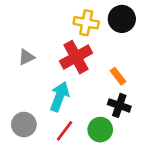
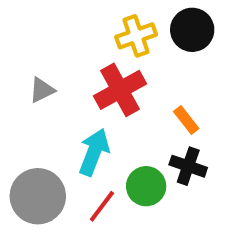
yellow cross: (86, 23) -> (136, 36), turned -30
gray circle: (24, 124) -> (38, 196), size x1.4
green circle: (100, 130) -> (146, 186), moved

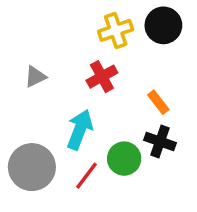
red cross: (120, 90) -> (102, 77), size x0.7

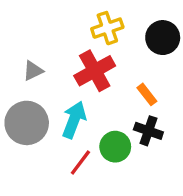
black circle: (163, 25) -> (163, 38), moved
red cross: (102, 77) -> (95, 71), size x1.4
gray circle: (32, 167) -> (27, 123), moved

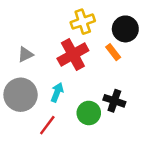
orange rectangle: (147, 94) -> (113, 52), moved
cyan arrow: (74, 120) -> (57, 92), size x0.7
red line: (80, 162) -> (47, 125), moved

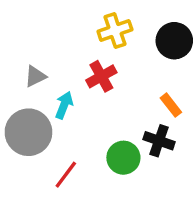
orange rectangle: (113, 52) -> (171, 105), moved
red cross: (73, 55) -> (101, 76), size x0.7
cyan arrow: (57, 92) -> (64, 105), moved

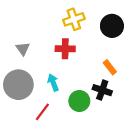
gray triangle: (35, 76) -> (23, 49), turned -40
red cross: (101, 76) -> (65, 49), turned 30
cyan arrow: (64, 105) -> (53, 82), moved, turned -42

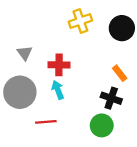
red cross: (65, 49) -> (59, 65), moved
green circle: (79, 101) -> (102, 125), moved
red line: (42, 112) -> (46, 122), turned 48

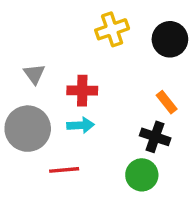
cyan arrow: (58, 90) -> (81, 125), turned 108

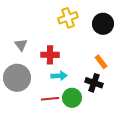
cyan arrow: (81, 125) -> (59, 76), moved
red line: (64, 170) -> (50, 99), moved
green circle: (142, 175) -> (72, 98), moved

